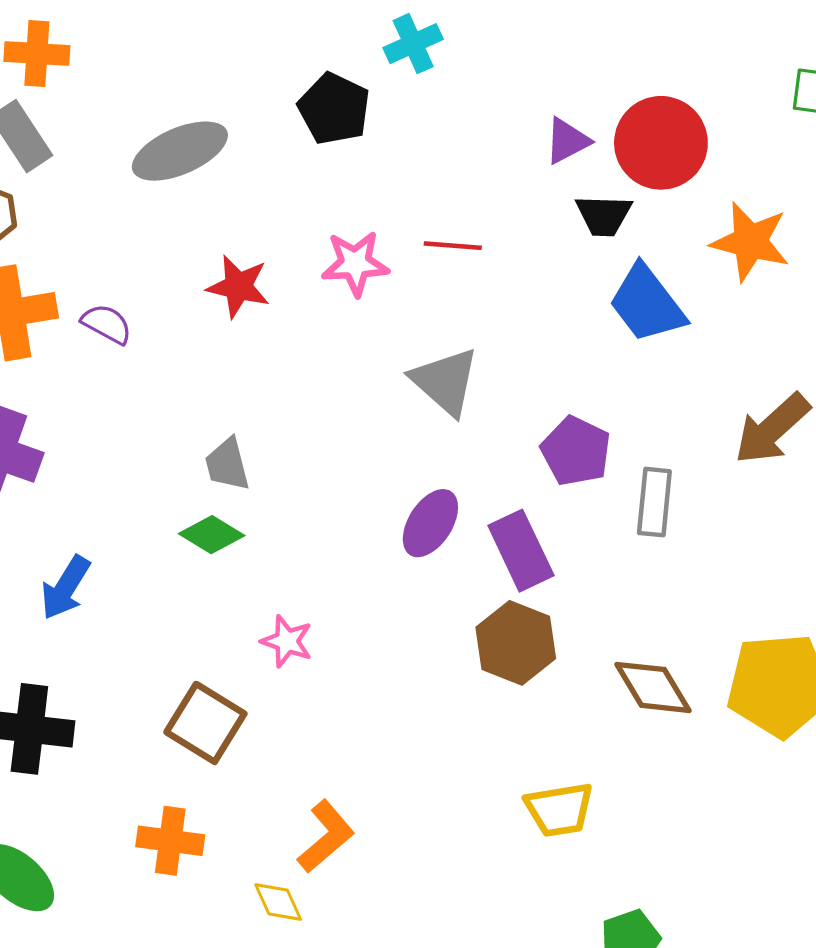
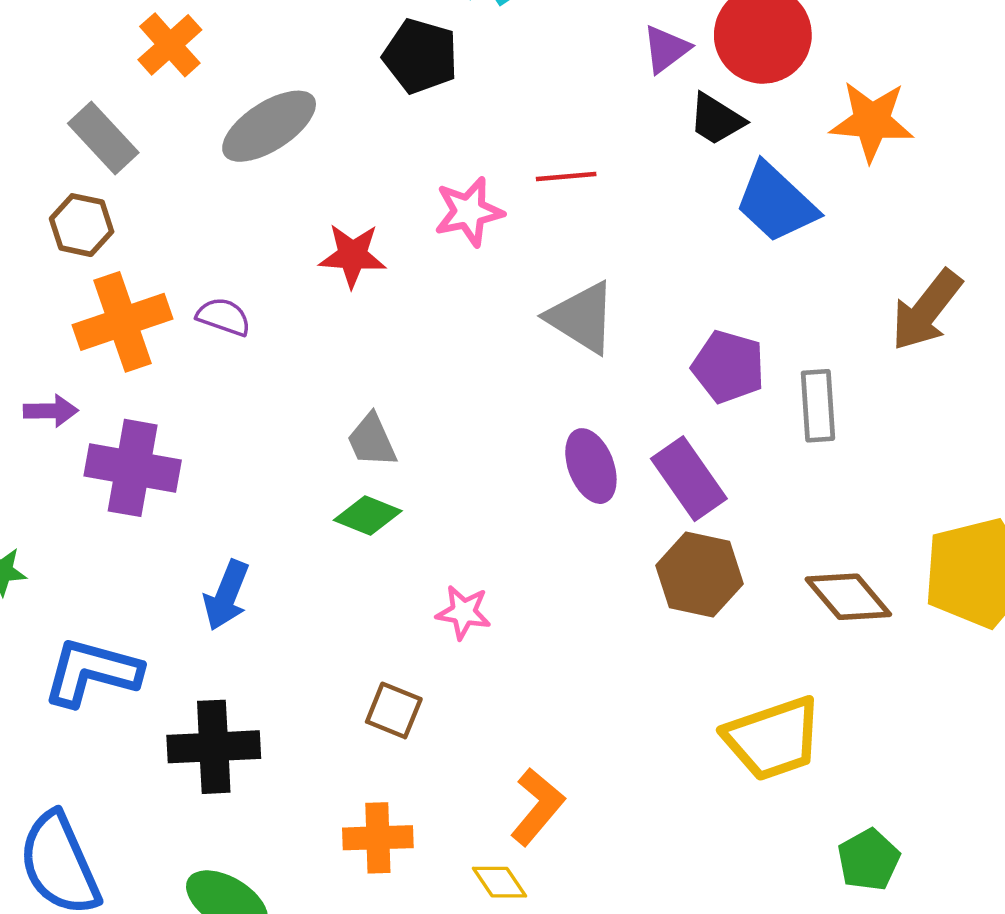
orange cross: (37, 54) -> (170, 45), moved, turned -36
black trapezoid: (604, 215) -> (716, 119), turned 40
purple ellipse: (430, 523) -> (591, 466), turned -44
brown square: (205, 723) -> (394, 710), size x0.7
yellow trapezoid: (559, 809) -> (773, 739), size x1.4

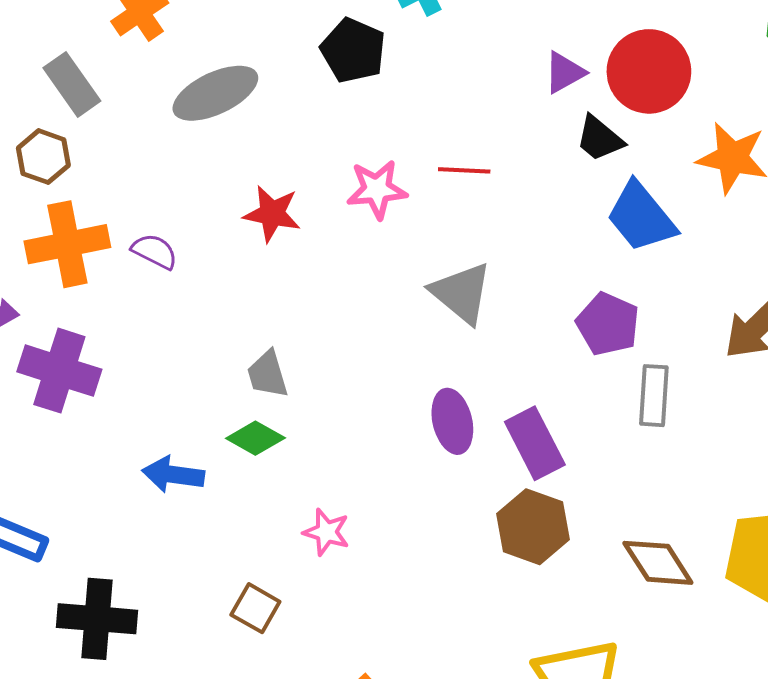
purple pentagon: (728, 367) -> (608, 324), moved
blue arrow: (226, 595) -> (173, 475), moved, turned 68

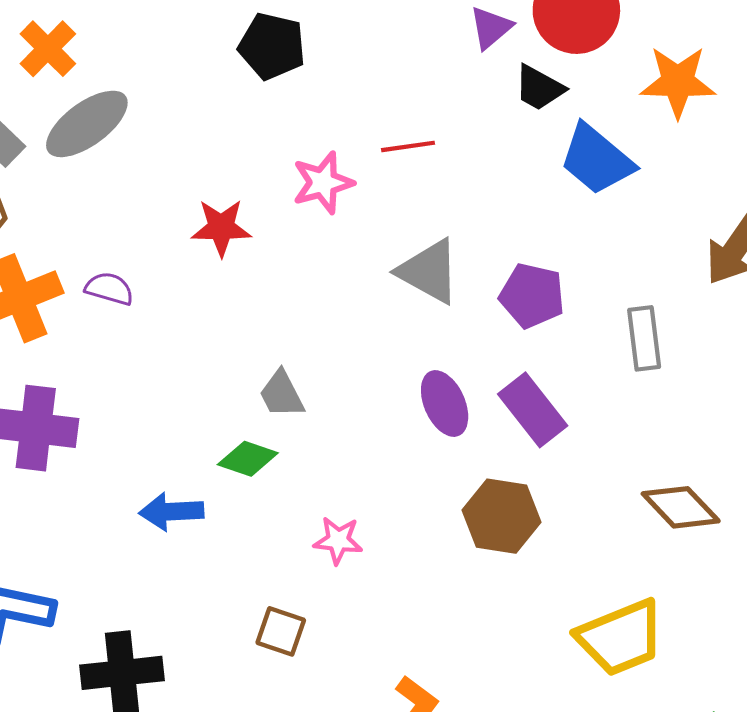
gray ellipse: (215, 93) -> (87, 124), moved
purple pentagon: (608, 324) -> (532, 296), moved
gray trapezoid: (267, 374) -> (282, 394), moved
brown hexagon: (533, 527) -> (502, 516), moved

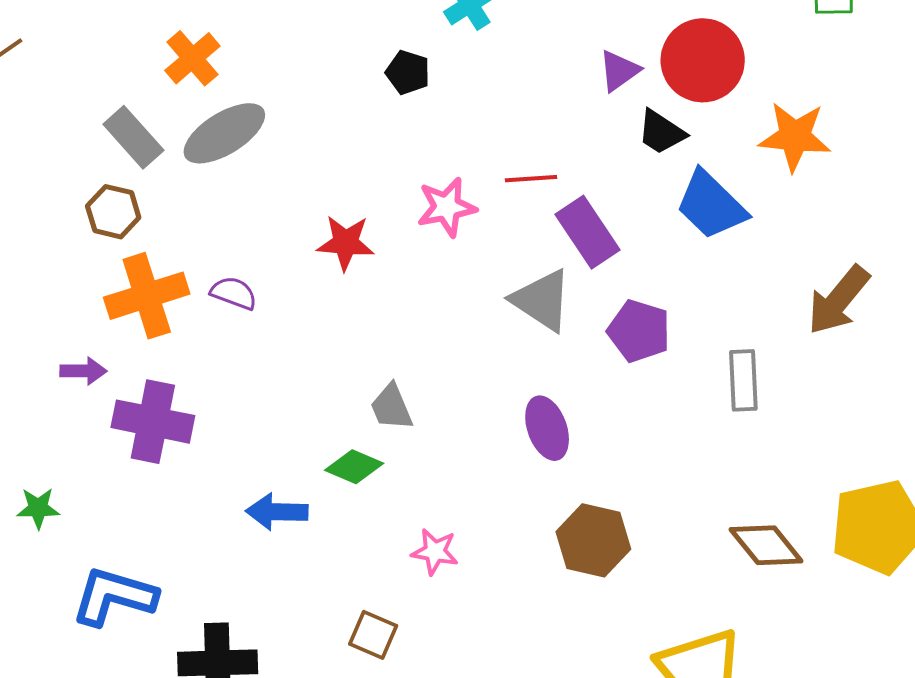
black pentagon: (272, 46) -> (408, 72), size x0.7
purple rectangle: (533, 410) -> (588, 232), moved

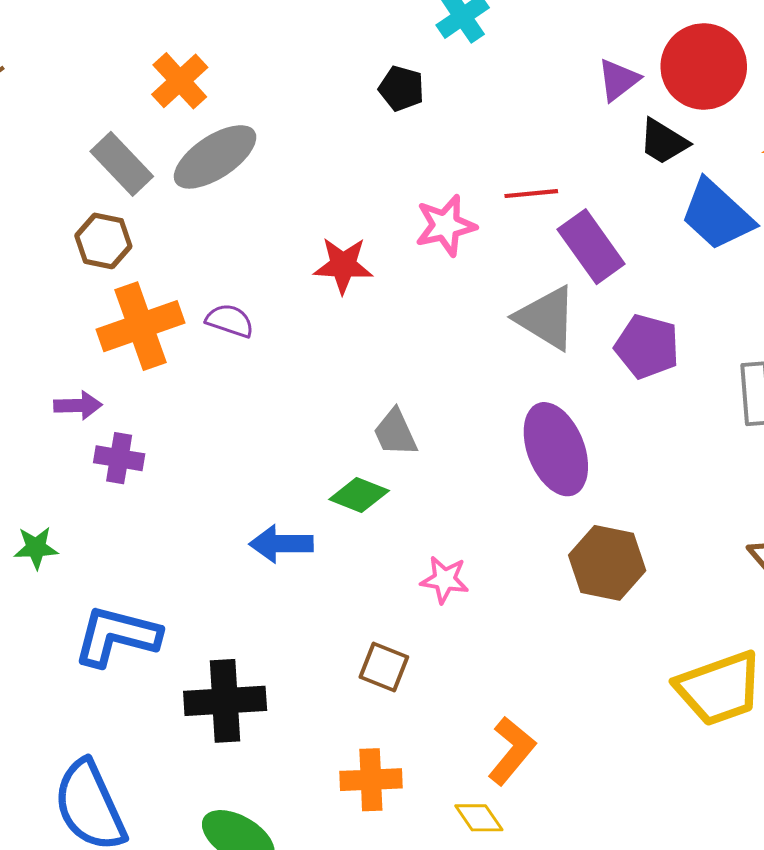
purple cross: (153, 422) -> (119, 458), moved, size x0.6
purple ellipse: (547, 428) -> (556, 449), size x1.4

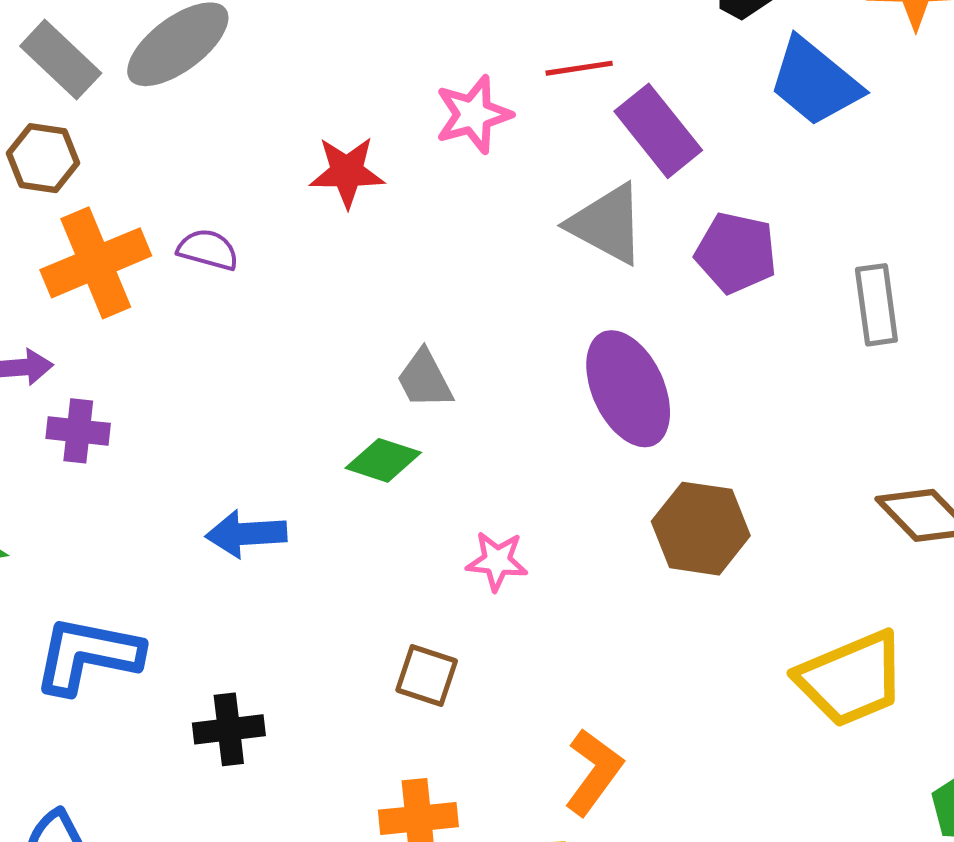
blue arrow: (281, 544) -> (246, 534), moved
black cross: (225, 701) -> (229, 729), size x0.7

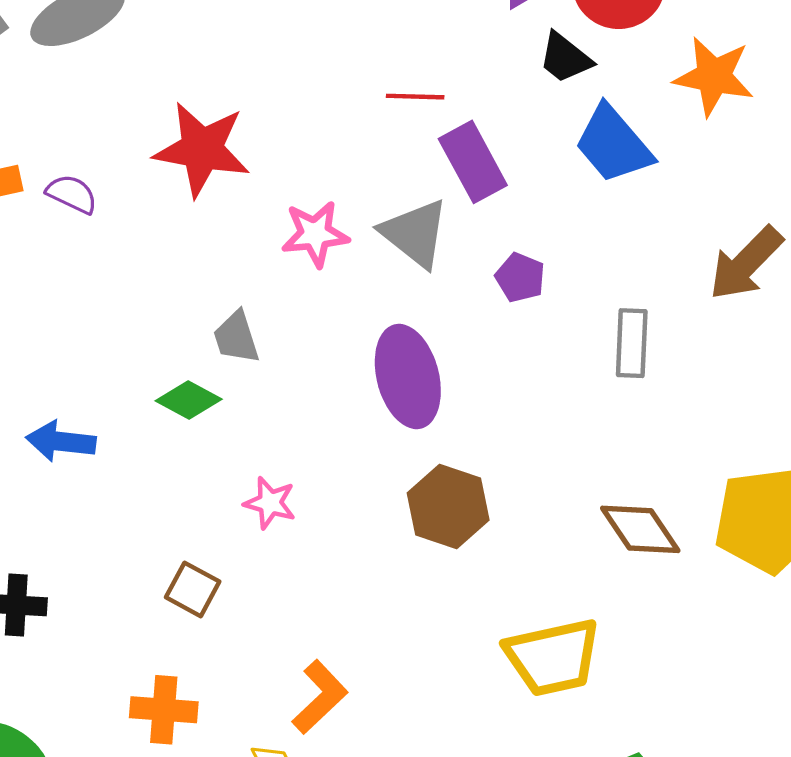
pink star: (473, 115) -> (315, 234), moved
red star: (347, 172) -> (202, 149), size x1.5
purple pentagon: (736, 253) -> (520, 277), size x0.7

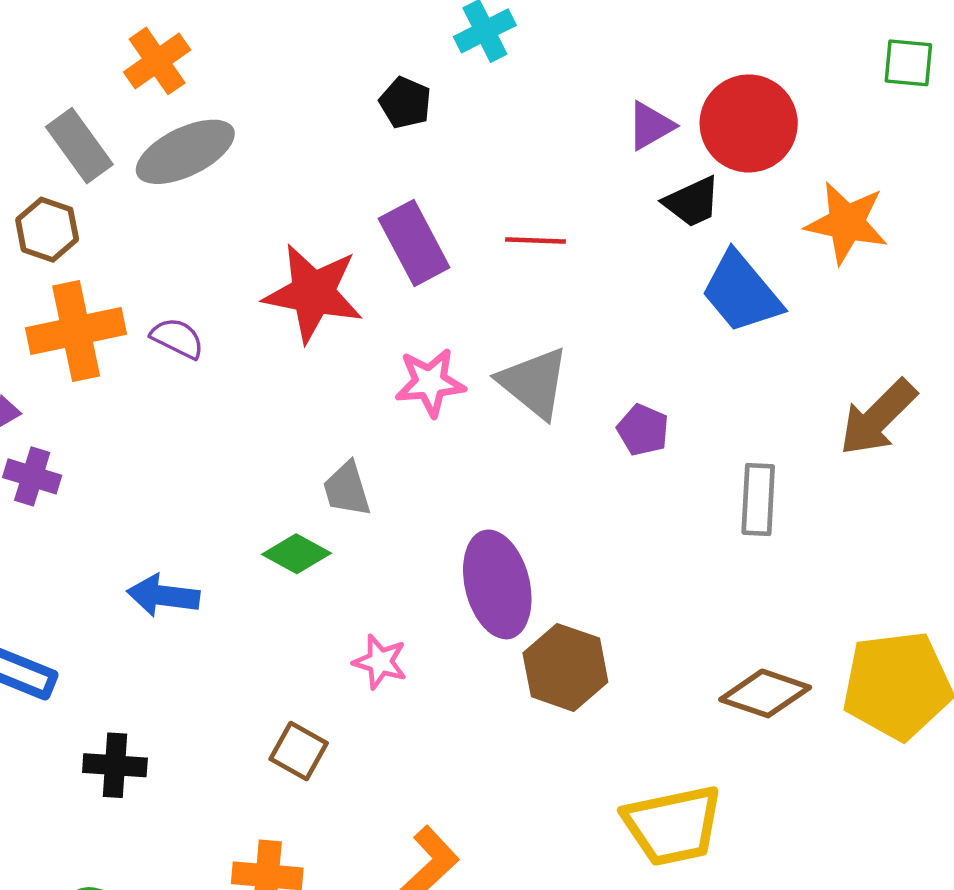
black trapezoid: (565, 58) -> (692, 202), turned -64
purple rectangle: (473, 162) -> (414, 243), moved
purple ellipse: (408, 377) -> (497, 584), moved
brown diamond: (640, 529) -> (765, 693), turned -38

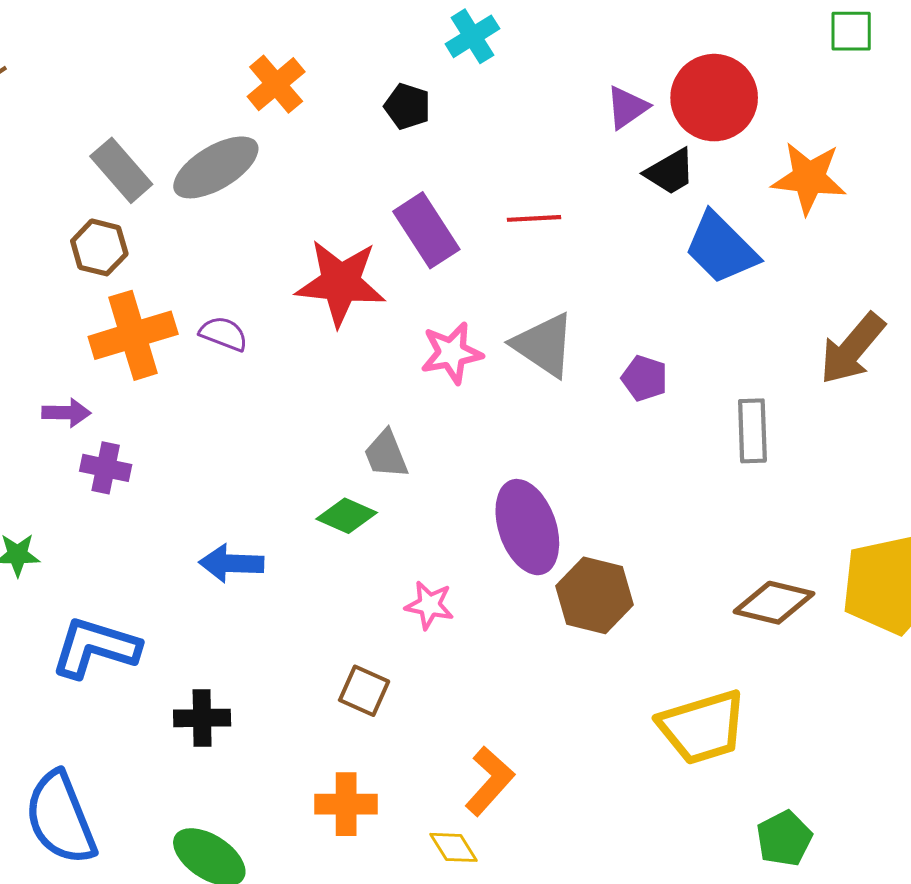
orange cross: (157, 61) -> (276, 84), moved

